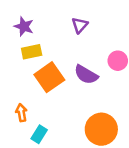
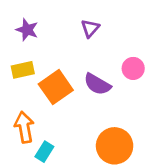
yellow rectangle: (32, 52) -> (23, 70), moved
orange arrow: (21, 113) -> (24, 127), size x1.5

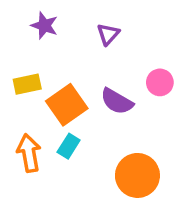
purple star: (27, 30) -> (44, 26), moved
cyan rectangle: (44, 152) -> (69, 146), moved

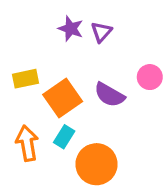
purple star: (44, 26) -> (71, 29), moved
orange circle: (137, 175) -> (97, 164), moved

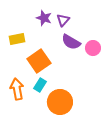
yellow rectangle: (25, 79) -> (17, 39), moved
purple semicircle: (109, 95) -> (71, 42), moved

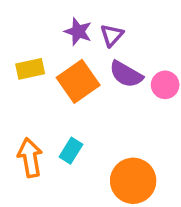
orange square: (39, 61) -> (78, 81), moved
orange circle: (60, 102) -> (133, 181), moved

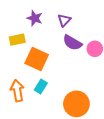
purple star: (78, 32) -> (35, 18), moved
orange square: (78, 81) -> (37, 59), moved, turned -30

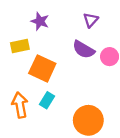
purple triangle: (64, 20) -> (91, 20), moved

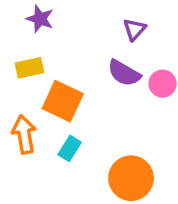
purple star: (40, 21) -> (40, 19), moved
orange arrow: (20, 105) -> (24, 134), moved

